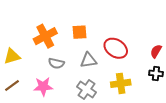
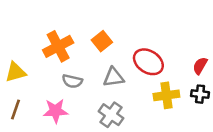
orange square: (79, 32) -> (102, 41), turned -35
yellow cross: (121, 83) -> (166, 95), moved
brown line: (12, 85) -> (15, 110), turned -35

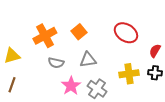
red ellipse: (148, 62) -> (126, 33), moved
pink star: (55, 111) -> (71, 86), moved, turned -30
gray cross: (111, 115) -> (97, 89), moved

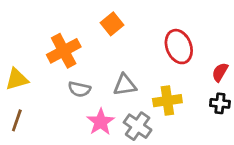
orange square: (79, 32) -> (112, 24), moved
red ellipse: (126, 33) -> (179, 47), turned 35
yellow cross: (129, 74) -> (167, 101), moved

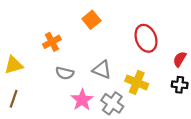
orange cross: (64, 51) -> (52, 42), size x0.7
gray triangle: (125, 85) -> (102, 70), turned 30
yellow cross: (167, 101) -> (137, 82), turned 30

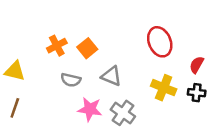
orange square: (91, 20) -> (87, 48), moved
yellow triangle: (14, 65) -> (15, 71), turned 30
yellow cross: (137, 82) -> (164, 88), moved
pink star: (82, 100) -> (90, 109), turned -30

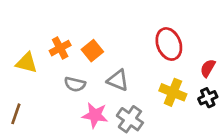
yellow triangle: (15, 71) -> (27, 63), moved
black cross: (197, 93) -> (208, 98), turned -30

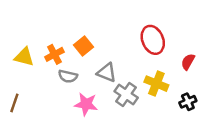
orange cross: (60, 48) -> (54, 54), moved
black cross: (208, 98) -> (188, 102), moved
gray cross: (130, 119) -> (126, 94), moved

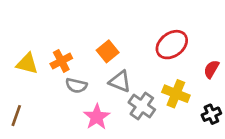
red ellipse: (153, 40) -> (172, 45), turned 76
orange square: (84, 46) -> (108, 51), moved
pink star: (86, 104) -> (97, 117), turned 30

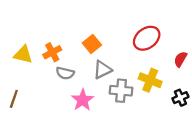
gray triangle: (120, 81) -> (102, 70), turned -48
gray cross: (142, 106) -> (121, 91), turned -30

